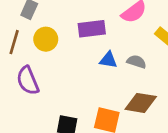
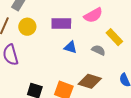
gray semicircle: (137, 62) -> (98, 50), moved

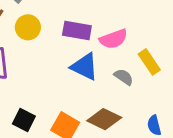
pink semicircle: (93, 15) -> (114, 39), moved
blue triangle: (70, 47) -> (85, 67), size x1.5

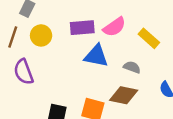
gray semicircle: (124, 77) -> (132, 67), moved

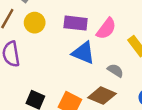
pink semicircle: (114, 27) -> (106, 29), turned -30

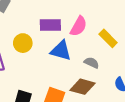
yellow circle: (35, 23) -> (23, 43), moved

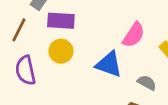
purple rectangle: (50, 25) -> (61, 21), moved

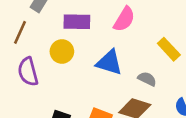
purple rectangle: (61, 21) -> (77, 22), moved
pink semicircle: (134, 35) -> (124, 19), moved

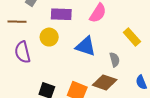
brown line: (20, 32) -> (17, 22), turned 66
gray semicircle: (147, 79) -> (115, 60), turned 48

